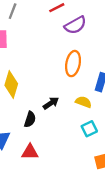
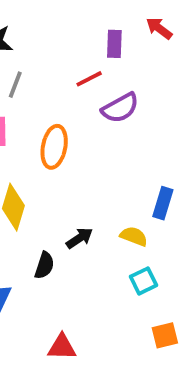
orange ellipse: (73, 64) -> (54, 147), moved
red triangle: (30, 152) -> (62, 347), moved

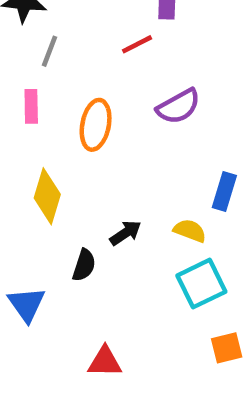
purple semicircle: (120, 108) -> (178, 106), moved
cyan square: (144, 281) -> (201, 284), size x1.5

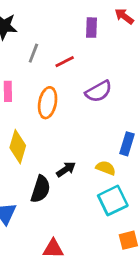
red line: (137, 44) -> (65, 62), moved
gray line: (50, 51) -> (33, 53), moved
black semicircle: (84, 265) -> (40, 189), size x1.4

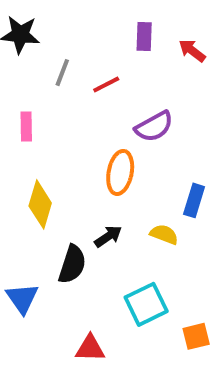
red arrow: (124, 16) -> (192, 51), moved
orange ellipse: (48, 103) -> (120, 172), moved
cyan square: (113, 200) -> (146, 304), moved

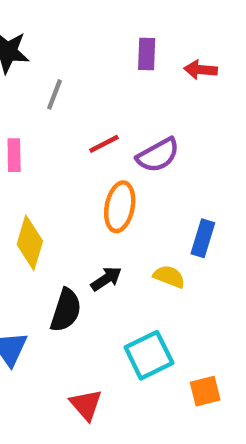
red arrow: (192, 51) -> (201, 70), turned -32
red line: (106, 85) -> (104, 144), moved
red triangle: (90, 348) -> (86, 405), turned 48

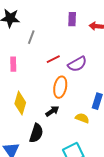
black arrow: (106, 279) -> (52, 111), moved

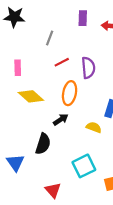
gray line: (31, 37) -> (50, 38), moved
purple semicircle: (77, 64) -> (88, 68), turned -66
yellow diamond: (20, 103) -> (31, 96), moved, turned -65

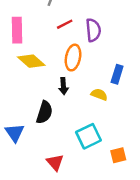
pink rectangle: (18, 68) -> (17, 30), size x1.5
black arrow: (61, 120) -> (63, 86), turned 120

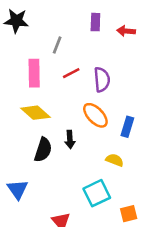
pink rectangle: (17, 30) -> (34, 73), moved
orange ellipse: (73, 58) -> (95, 115), moved, turned -55
yellow semicircle: (99, 94) -> (115, 160), moved
black semicircle: (44, 112) -> (43, 150), moved

